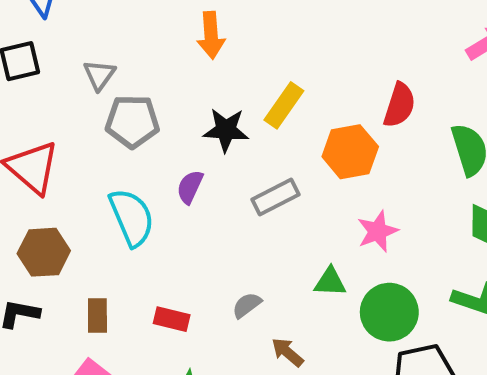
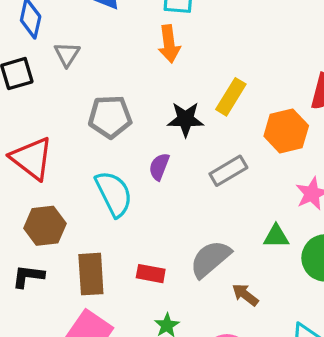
gray triangle: (99, 75) -> (67, 54), moved
gray semicircle: (247, 305) -> (210, 259), size x1.8
brown rectangle: (97, 315) -> (91, 274), size x1.5

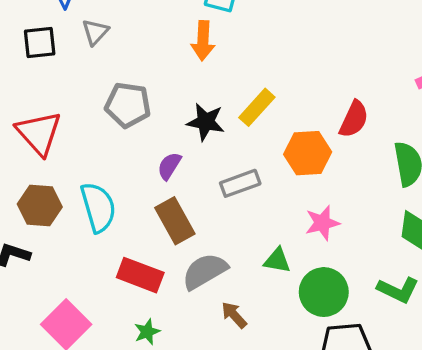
cyan semicircle: (114, 194) -> (98, 207), moved
brown rectangle: (91, 274) -> (175, 221), moved, turned -36
red rectangle: (151, 274) -> (140, 275), size x1.5

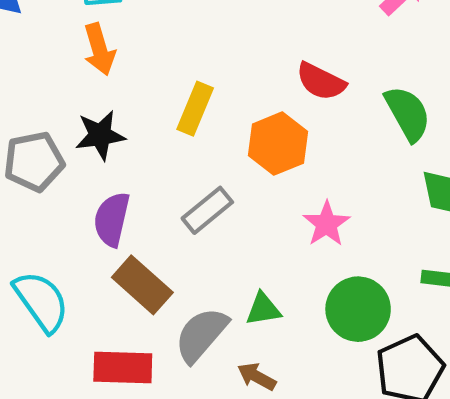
red semicircle: (354, 119) -> (321, 81), turned 111
black star: (206, 122) -> (100, 135), moved
purple semicircle: (169, 166) -> (112, 219), size x1.4
green triangle: (277, 260) -> (263, 309), moved

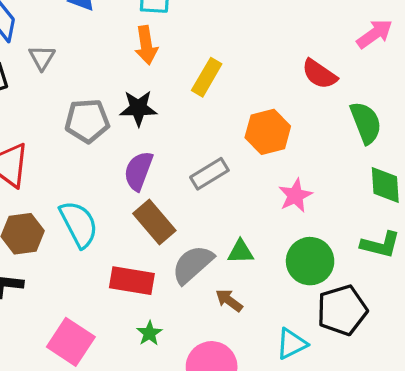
red semicircle: (321, 81) -> (319, 74), moved
yellow rectangle: (195, 109) -> (207, 77), moved

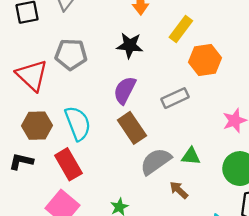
gray pentagon: (87, 121) -> (71, 54), moved
orange hexagon: (268, 132) -> (205, 60), moved
red rectangle: (132, 281) -> (68, 164), moved, turned 44

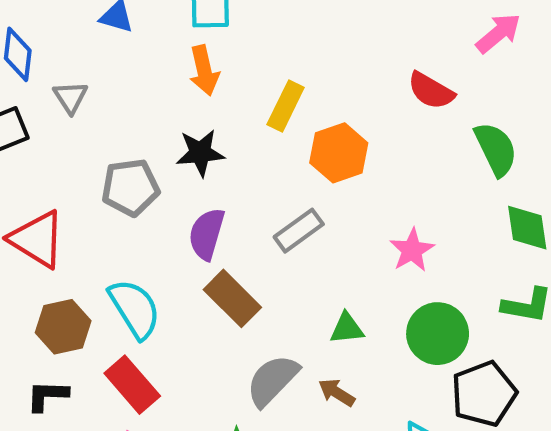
gray pentagon: (71, 54) -> (130, 187), moved
gray semicircle: (156, 161) -> (272, 380), moved

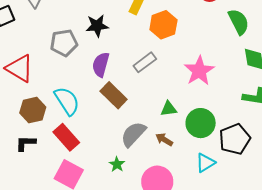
pink star: (412, 250) -> (199, 71), size x1.4
green circle: (438, 334) -> (201, 123), moved

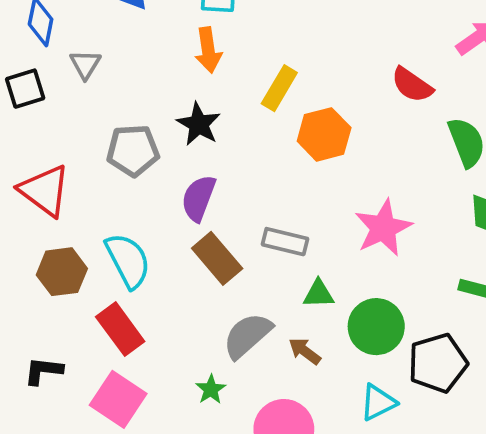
black star: (97, 26) -> (199, 124), turned 30
gray rectangle: (145, 62) -> (285, 242), moved, turned 45
black L-shape: (26, 143) -> (43, 371), moved

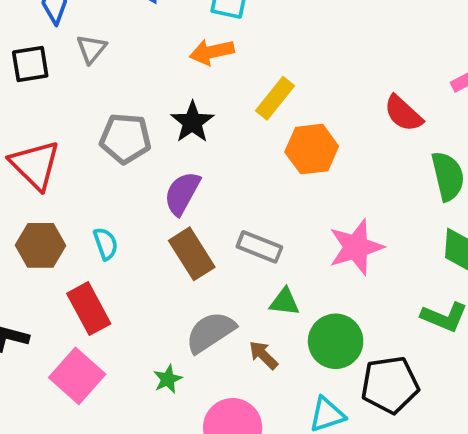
orange arrow: (208, 50) -> (212, 52), turned 78
cyan semicircle: (128, 261) -> (106, 244), size x0.6

